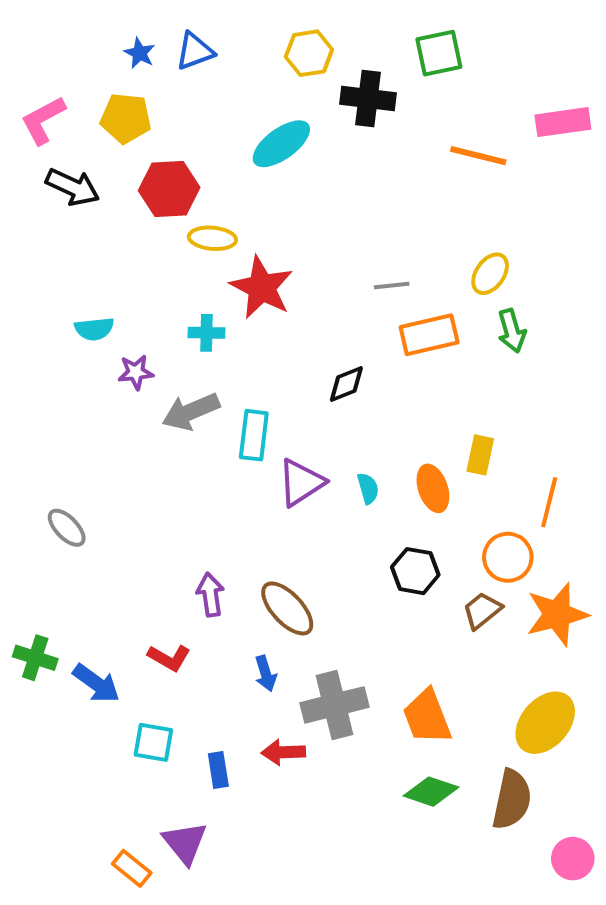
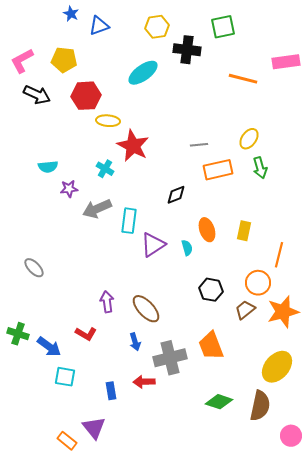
blue star: (140, 53) -> (71, 14), moved
cyan cross: (207, 333) -> (105, 169), turned 30
orange ellipse: (433, 488) -> (207, 230), moved
orange trapezoid: (427, 717) -> (211, 346), moved
cyan square: (153, 742) -> (65, 377), moved

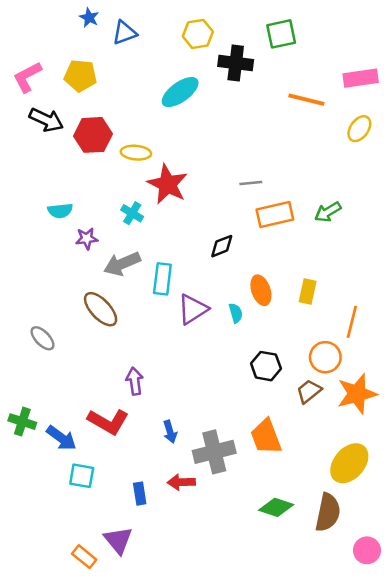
red hexagon: (86, 96) -> (93, 135), moved
yellow ellipse: (249, 139) -> (359, 129), moved
green arrow: (260, 168) -> (328, 212), turned 75
brown ellipse: (146, 309) -> (101, 309), moved
red L-shape: (86, 334) -> (108, 422), size x1.5

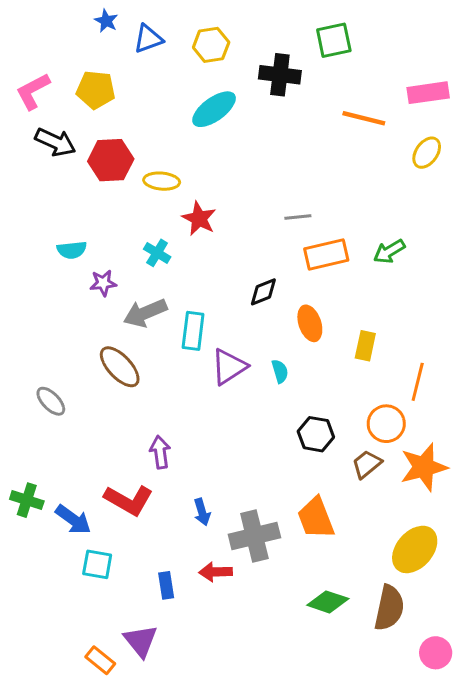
yellow hexagon: (198, 34) -> (211, 45), moved
red star: (167, 184) -> (199, 219), size x0.7
orange ellipse: (261, 290) -> (310, 323), moved

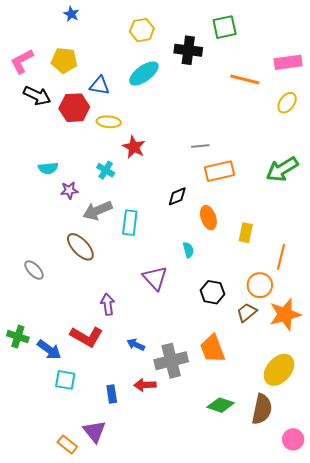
blue triangle: (148, 39) -> (100, 86), moved, turned 30
green arrow: (389, 251) -> (282, 169), moved, size x1.5
purple triangle: (229, 367) -> (155, 278), moved, turned -40
blue arrow: (202, 512) -> (136, 345), turned 132

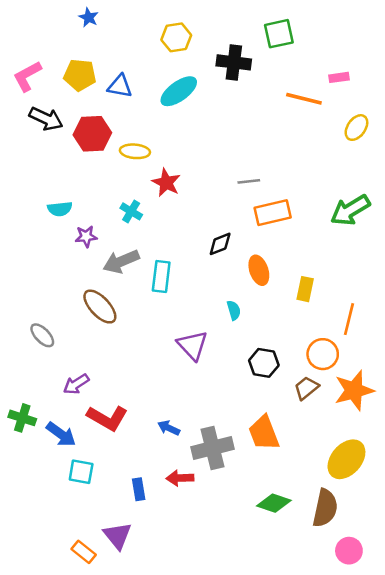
pink rectangle: (288, 62) -> (339, 77), moved, size x0.6
blue triangle: (100, 86) -> (120, 86), moved
purple arrow: (108, 304) -> (76, 384), moved, turned -115
pink circle: (293, 439) -> (349, 551), moved

